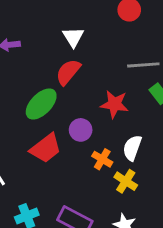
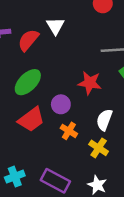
red semicircle: (68, 72) -> (28, 40), moved
orange cross: (102, 159) -> (69, 131), moved

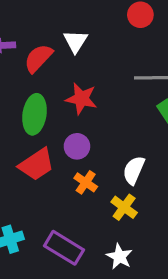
green ellipse: (28, 82) -> (35, 114), turned -40
red star: (90, 83) -> (81, 99), moved

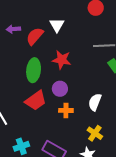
orange cross: (86, 182) -> (66, 110), turned -32
yellow cross: (124, 207) -> (95, 133), moved

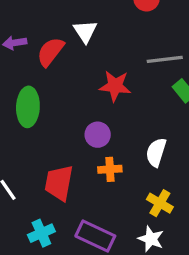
red star: (62, 60) -> (115, 86), moved
green ellipse: (34, 70) -> (28, 107), moved
red trapezoid: (36, 101) -> (59, 183), moved, turned 140

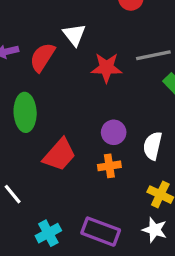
red star: (115, 86) -> (106, 68), moved
purple circle: (98, 135) -> (114, 132), moved
red trapezoid: (59, 183) -> (59, 155), moved, turned -144

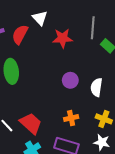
gray line: (153, 55) -> (93, 28), turned -70
red trapezoid: (59, 155) -> (31, 123), moved, turned -85
orange cross: (109, 166) -> (71, 118), moved

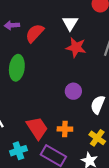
white triangle: (40, 18) -> (70, 23), moved
red trapezoid: (31, 123) -> (37, 128), moved

